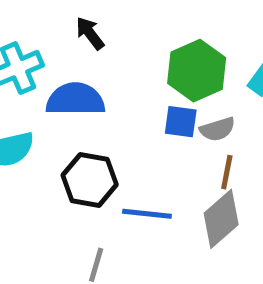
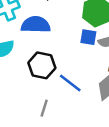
blue line: (147, 214) -> (70, 83), turned 30

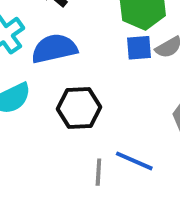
blue line: (70, 83) -> (134, 161), moved

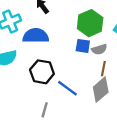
blue line: (134, 161) -> (67, 88), moved

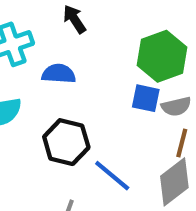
blue semicircle: (36, 36) -> (59, 74), size x0.7

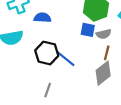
blue line: (112, 176) -> (66, 59), moved

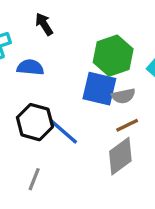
blue square: (88, 30) -> (99, 89), size x1.5
brown line: (107, 53) -> (127, 125), turned 48

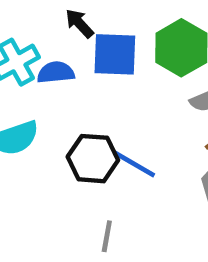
blue semicircle: (30, 67) -> (56, 72), moved
blue square: (99, 89) -> (115, 54), moved

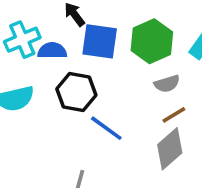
black hexagon: (93, 159) -> (76, 92), moved

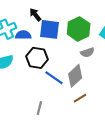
brown line: (174, 115) -> (80, 98), moved
gray diamond: (170, 149) -> (75, 76), moved

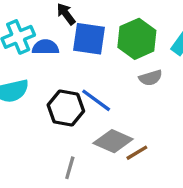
black hexagon: (37, 58) -> (66, 108), moved
gray diamond: (75, 76) -> (113, 141), moved, turned 65
blue line: (54, 78) -> (96, 100), moved

